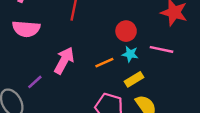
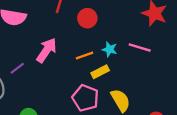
red circle: (126, 31) -> (87, 18), moved
yellow rectangle: (134, 79) -> (100, 72), moved

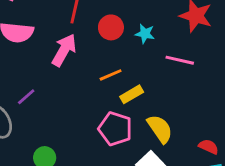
cyan star: (110, 49) -> (145, 34), moved
pink arrow: (47, 50) -> (64, 50), moved

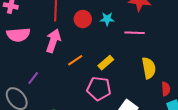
orange line: (111, 75) -> (75, 60), moved
yellow semicircle: (160, 129) -> (149, 68), moved, turned 35
red semicircle: (209, 147) -> (166, 89), turned 72

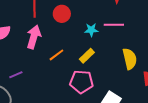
cyan star: (107, 19) -> (91, 30), moved
purple line: (33, 78) -> (16, 75), turned 32

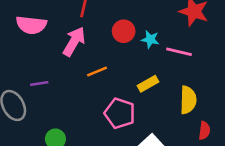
red circle: (62, 14) -> (124, 31), moved
cyan star: (91, 30) -> (150, 39), moved
yellow rectangle: (87, 56) -> (148, 84), moved

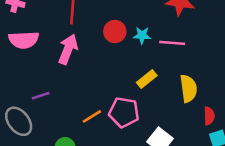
orange line: (97, 72) -> (92, 116), moved

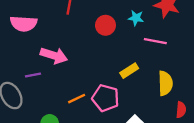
cyan star: (142, 35) -> (136, 18), moved
pink arrow: (68, 49) -> (54, 56), moved, turned 80

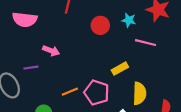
pink arrow: (54, 56) -> (51, 51), size x0.7
yellow semicircle: (165, 83) -> (139, 93), moved

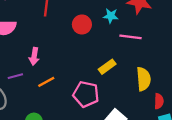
pink arrow: (51, 51) -> (34, 56), turned 84
orange line: (70, 92) -> (46, 82), moved
yellow semicircle: (139, 93) -> (144, 79), moved

